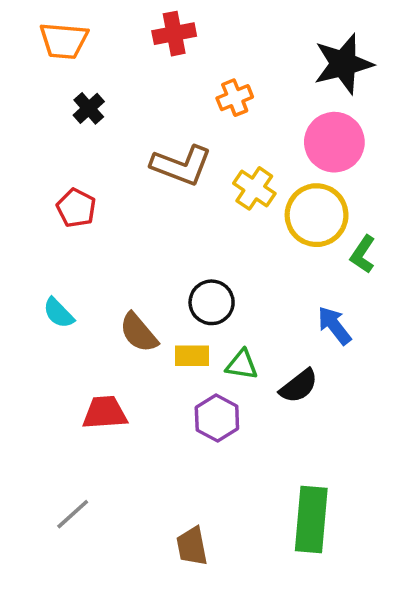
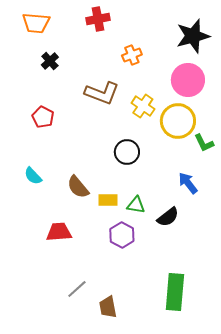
green L-shape: (363, 254) -> (204, 143), turned -60
black circle: (212, 302) -> (127, 152), moved
gray line: (73, 514) -> (77, 289), moved

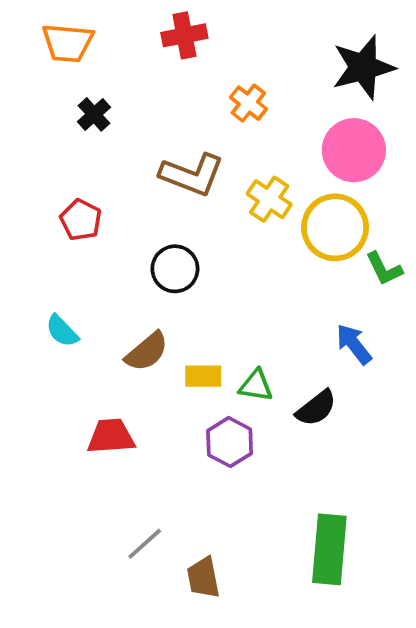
orange cross: (132, 55) -> (248, 103), turned -30
black circle: (127, 152) -> (175, 269), moved
brown semicircle: (78, 187) -> (147, 352), turned -90

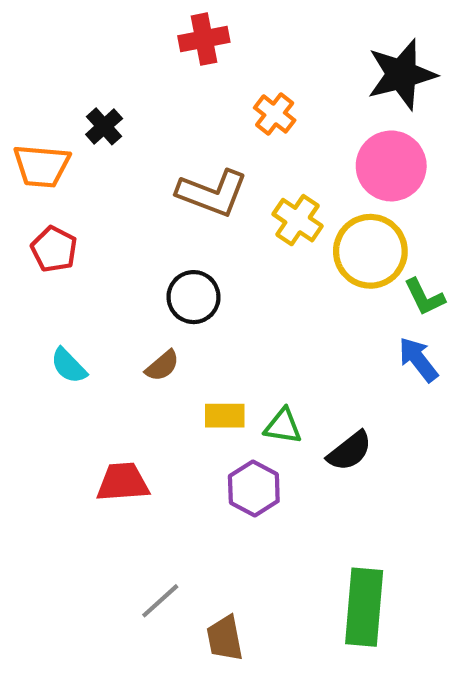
orange trapezoid: (68, 43) -> (42, 166), moved
red pentagon: (81, 220) -> (54, 249), moved
blue arrow: (354, 344) -> (418, 359), moved
brown semicircle: (147, 352) -> (162, 366), moved, size x0.7

